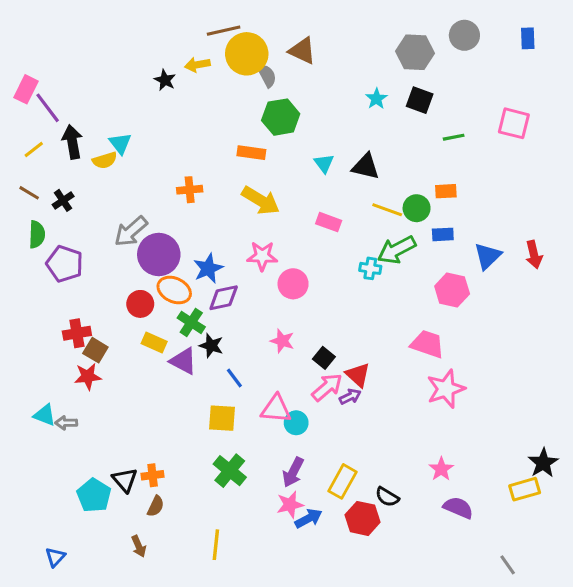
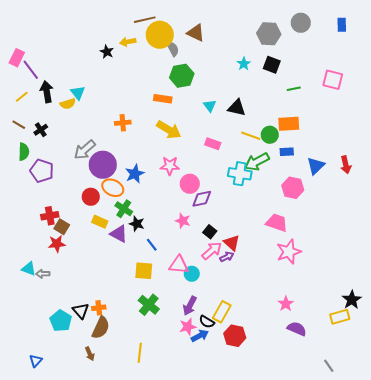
orange rectangle: (446, 191) -> (289, 124), size x1.5
cyan cross: (370, 268) -> (240, 174), size x1.6
purple diamond: (224, 298) -> (202, 199), moved
black semicircle: (387, 497) -> (207, 322), moved
brown semicircle: (156, 506) -> (101, 328), size x1.6

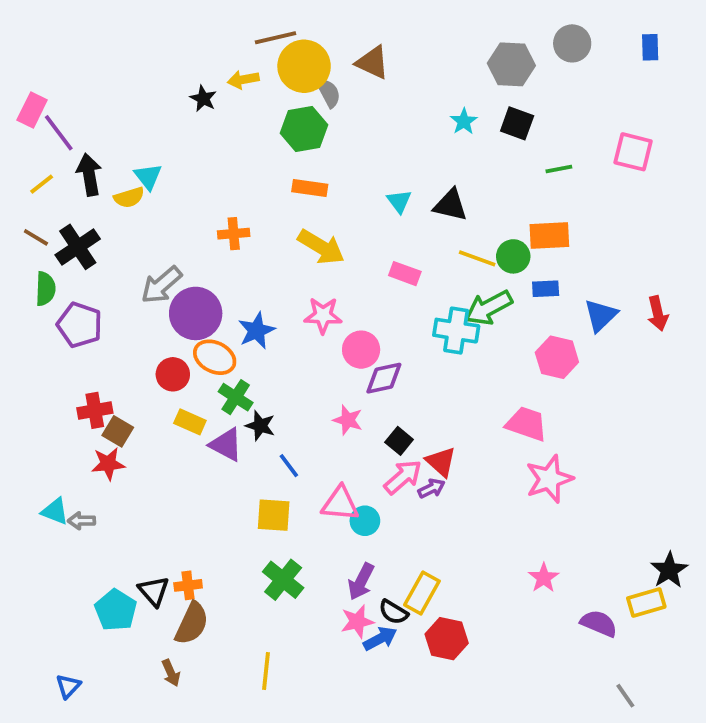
green hexagon: (182, 76) -> (304, 129), moved
black cross: (41, 130) -> (78, 247), size x1.6
purple semicircle: (297, 329) -> (599, 623), moved

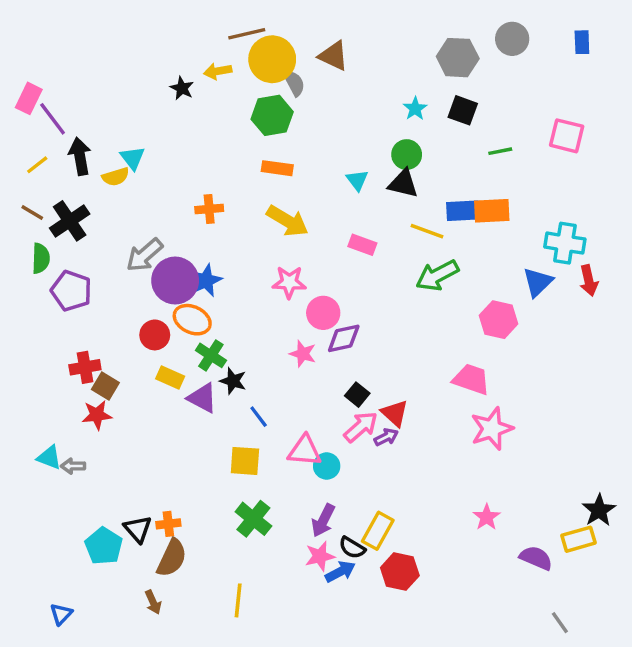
green circle: (513, 256) -> (407, 155), moved
blue rectangle: (546, 289) -> (463, 211), moved, size x1.4
blue star: (256, 331) -> (206, 281), moved
cyan cross: (456, 331) -> (565, 243), moved
pink star: (348, 420) -> (303, 354), moved

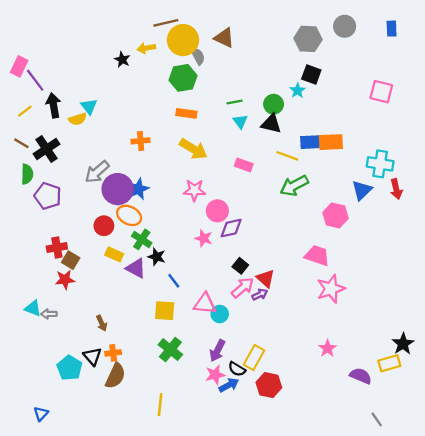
cyan star: (415, 109) -> (298, 90), moved
green line: (500, 151) -> (235, 102), moved
brown arrow: (153, 602) -> (102, 323), moved

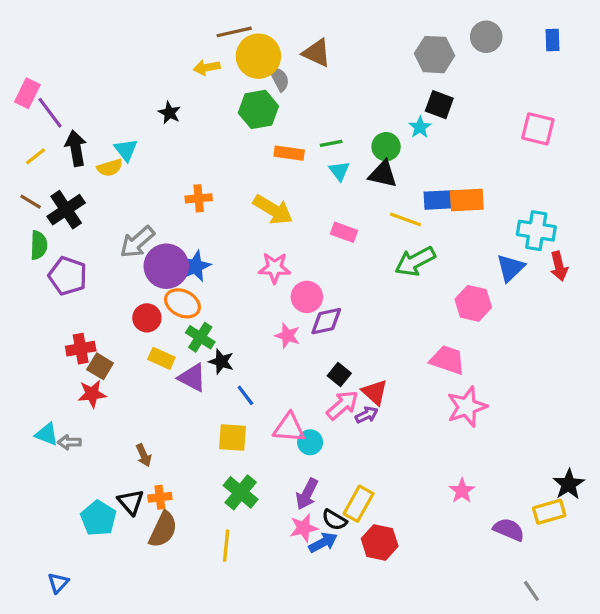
black star: (122, 60) -> (170, 113), moved
orange rectangle: (186, 113) -> (289, 153), moved
yellow line: (160, 405) -> (226, 546), moved

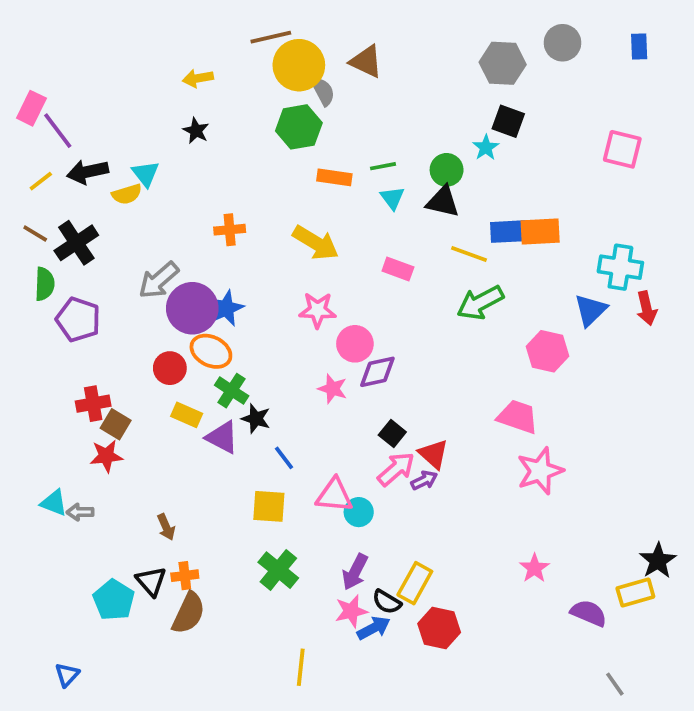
yellow arrow: (207, 67) -> (198, 78), moved
black arrow: (76, 148) -> (88, 172), turned -92
yellow line: (226, 546) -> (301, 667), moved

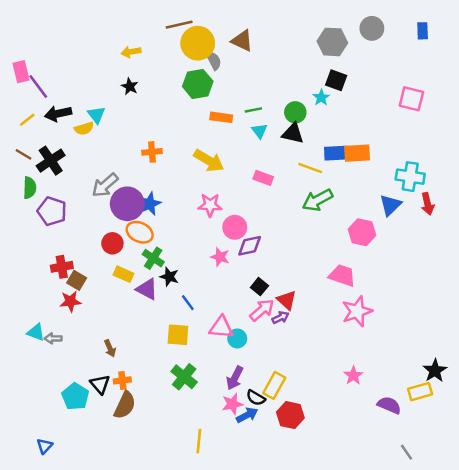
pink rectangle: (31, 108) -> (21, 72), turned -40

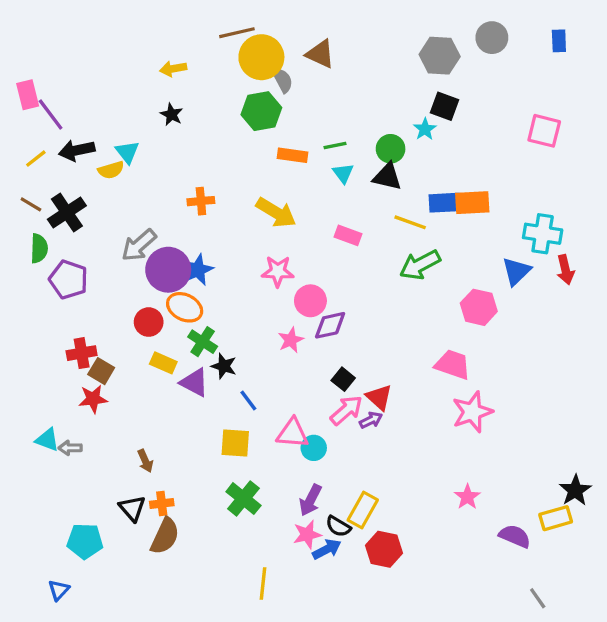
pink star: (220, 257) -> (291, 340), turned 30
cyan pentagon: (75, 397) -> (85, 541), moved, turned -30

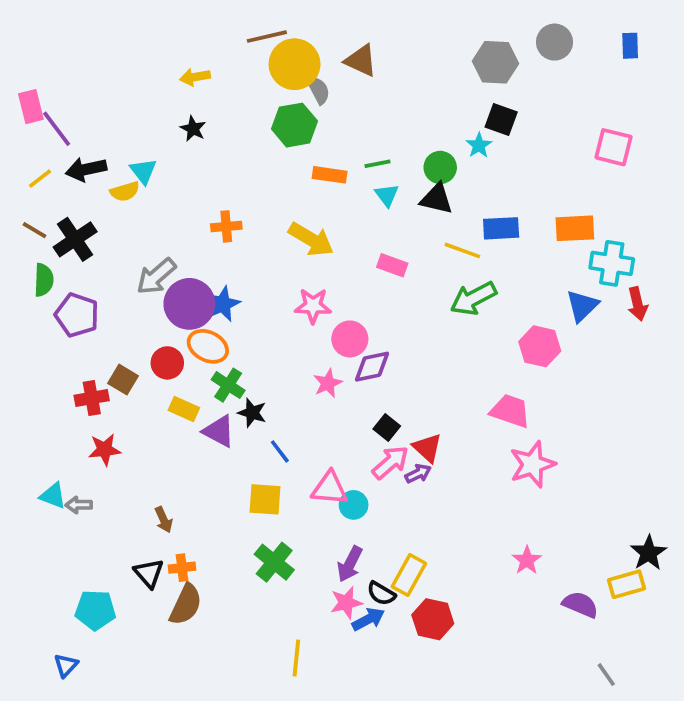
orange rectangle: (472, 203) -> (575, 228), moved
brown square: (101, 371) -> (123, 380), moved

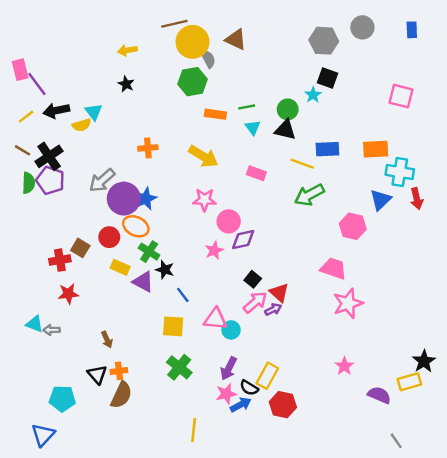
purple pentagon: (77, 315) -> (50, 180), moved
blue triangle: (66, 665) -> (43, 435), size x1.5

